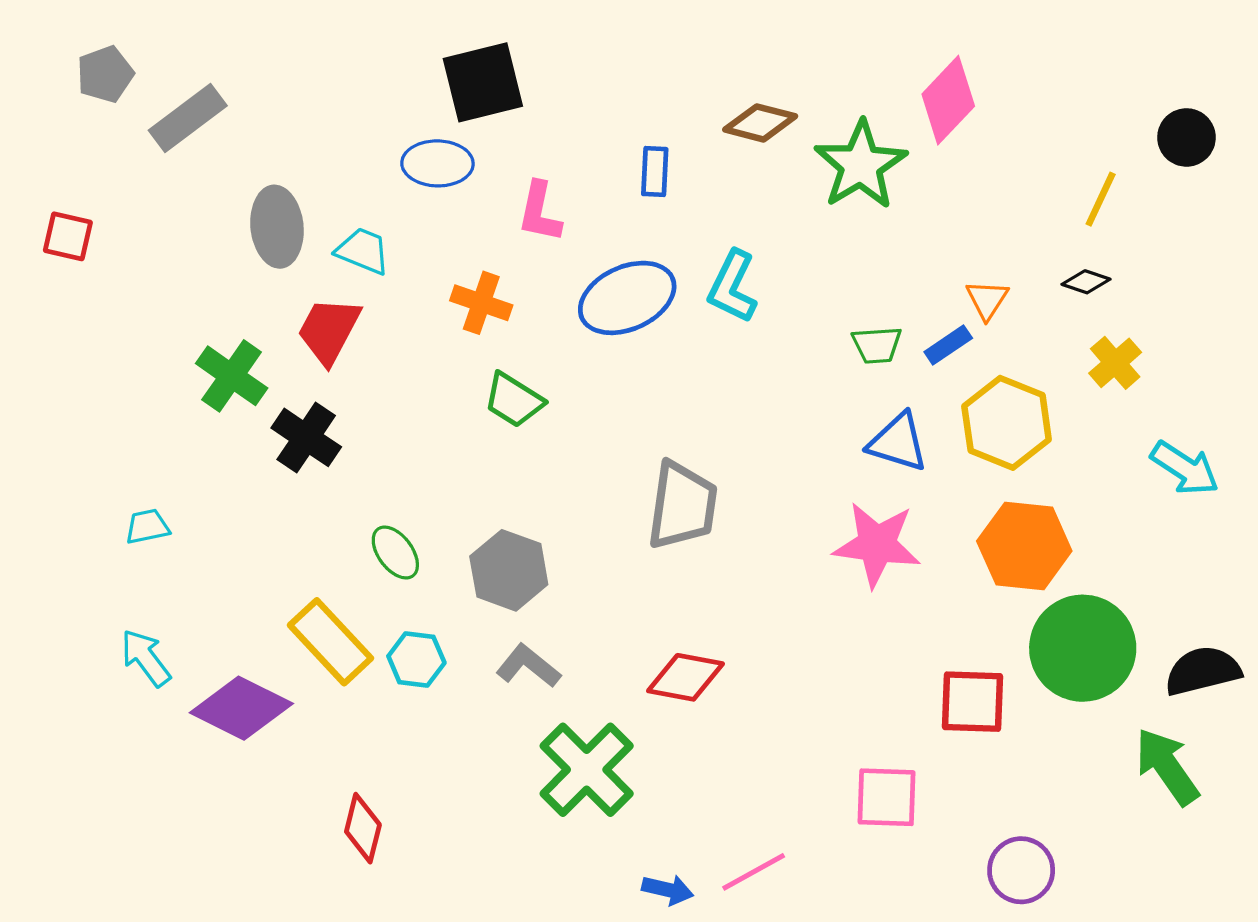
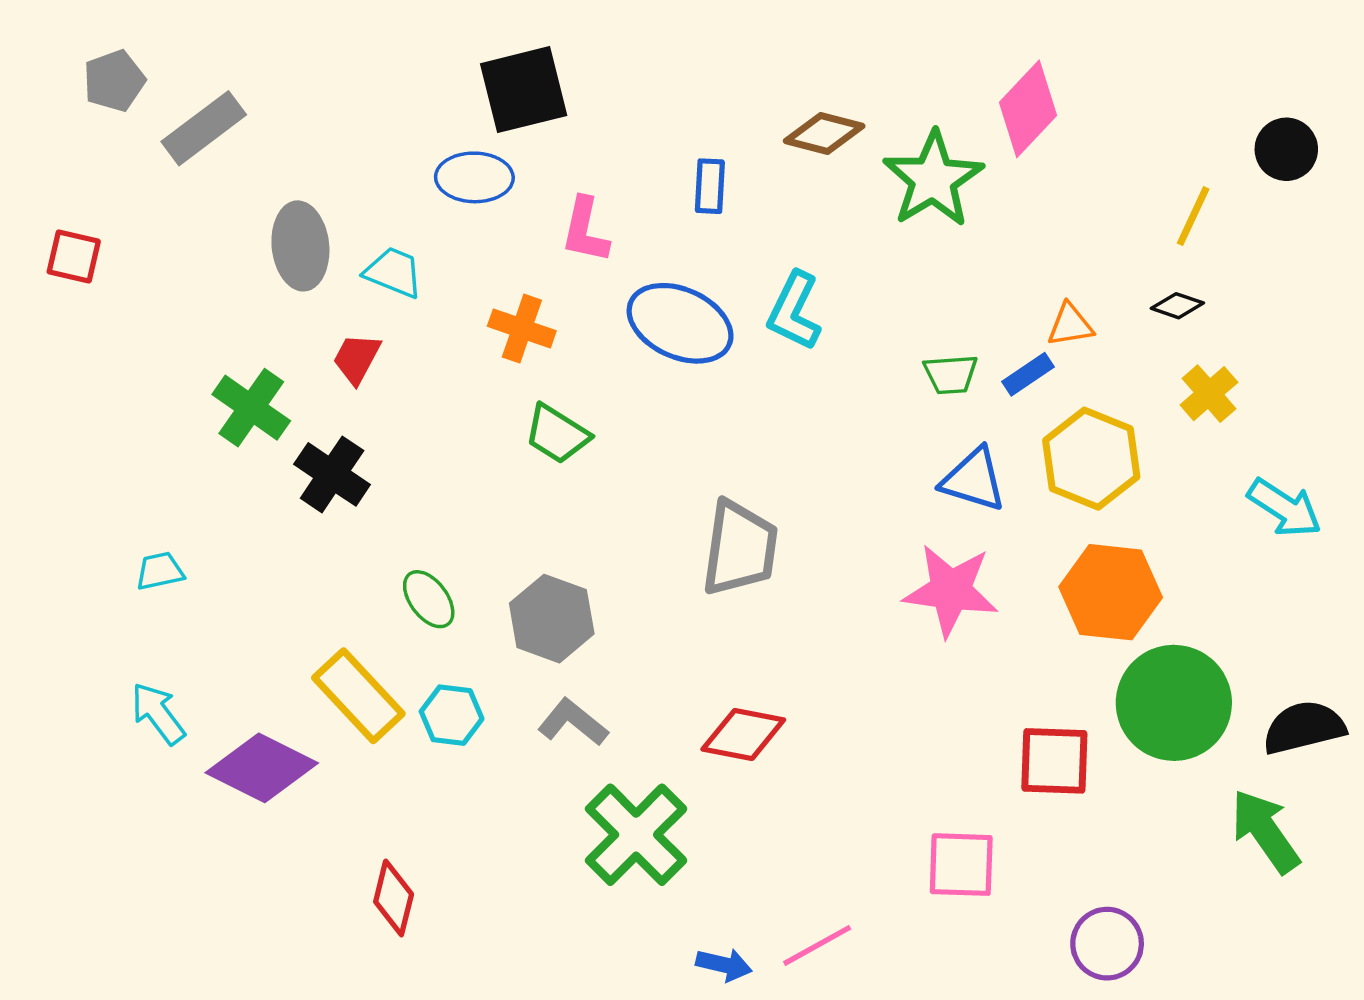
blue ellipse: (627, 298) -> (680, 323), turned 48
orange triangle: (987, 300) -> (1070, 325), turned 48
red trapezoid: (329, 330) -> (357, 358), size x0.7

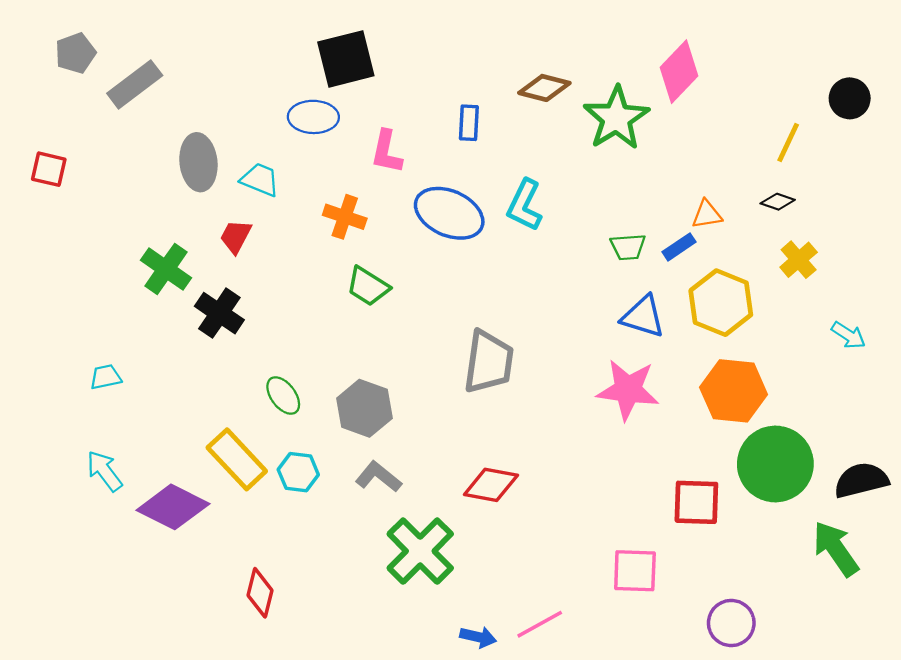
cyan arrow: (1285, 508) -> (848, 335), size x0.7

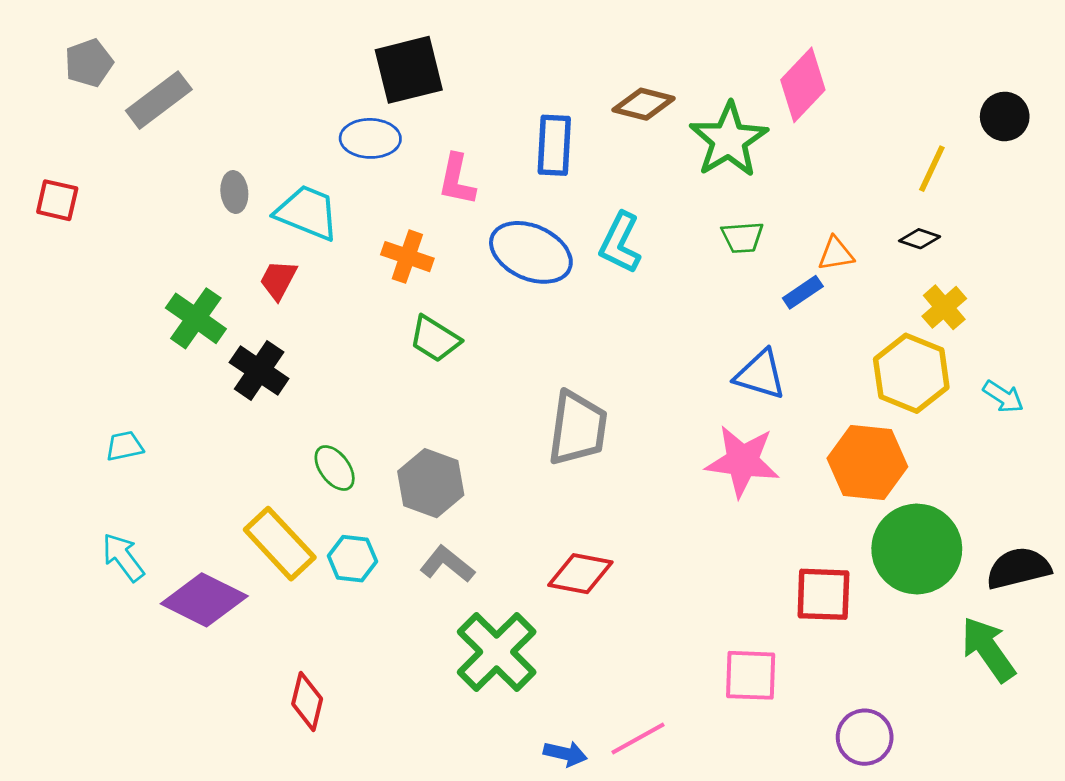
blue rectangle: (469, 123) -> (554, 145), size x1.4
gray ellipse: (198, 162) -> (234, 192), size x0.6
cyan trapezoid: (260, 180) -> (307, 213), size x1.4
green trapezoid: (628, 247) -> (742, 237), moved
yellow hexagon: (721, 303) -> (911, 373), moved

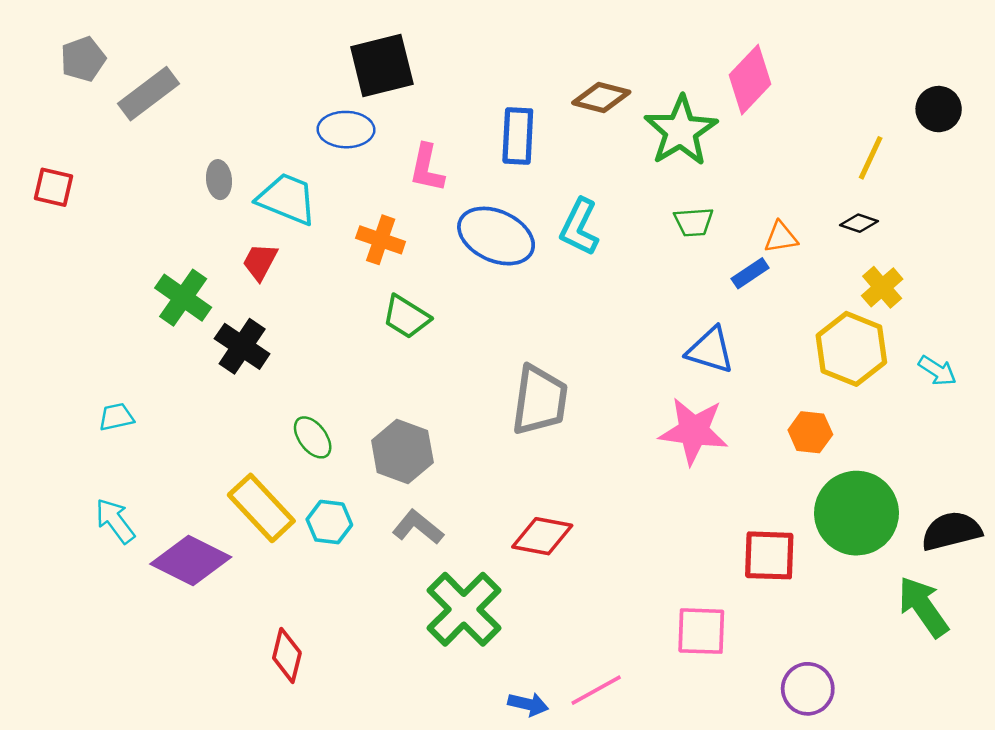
orange hexagon: (867, 463) -> (810, 432), size x0.6

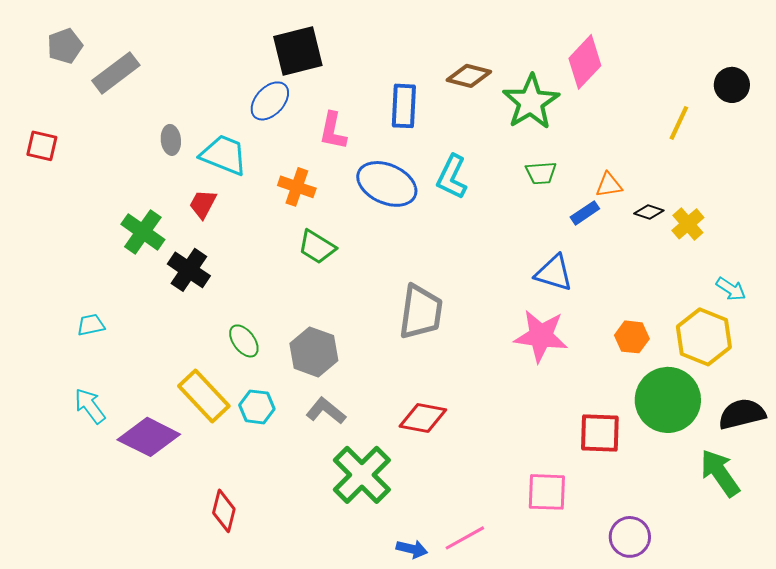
blue ellipse: (346, 130) -> (270, 101), turned -48
black diamond: (859, 223) -> (649, 212), moved
yellow hexagon: (851, 349) -> (704, 337), moved

